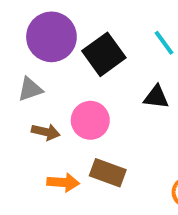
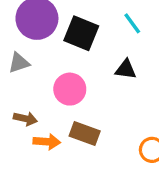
black square: (104, 54) -> (81, 33), turned -32
brown arrow: (46, 132) -> (25, 119), moved

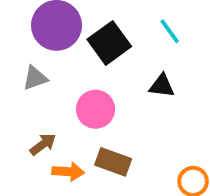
black square: (81, 33) -> (109, 43), turned 32
brown arrow: (25, 119) -> (43, 144), turned -50

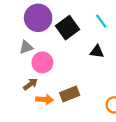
pink circle: (96, 109) -> (42, 62), moved
brown rectangle: (113, 162) -> (70, 94), turned -42

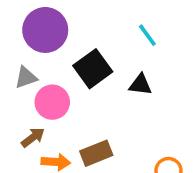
black square: (67, 28) -> (93, 69), moved

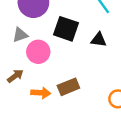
black square: (93, 69) -> (66, 29), turned -35
brown arrow: (33, 137) -> (15, 76), moved

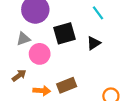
black square: (66, 29) -> (64, 33), turned -35
black triangle: (99, 40) -> (94, 43), turned -40

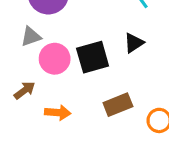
black square: (64, 33) -> (93, 57), moved
brown rectangle: (67, 85) -> (118, 105), moved

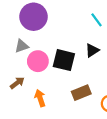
black square: (93, 57) -> (64, 60), turned 30
orange arrow: (58, 113) -> (40, 98), turned -112

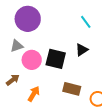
brown rectangle: (81, 93) -> (72, 89), turned 36
orange arrow: (40, 98) -> (34, 94), turned 49

